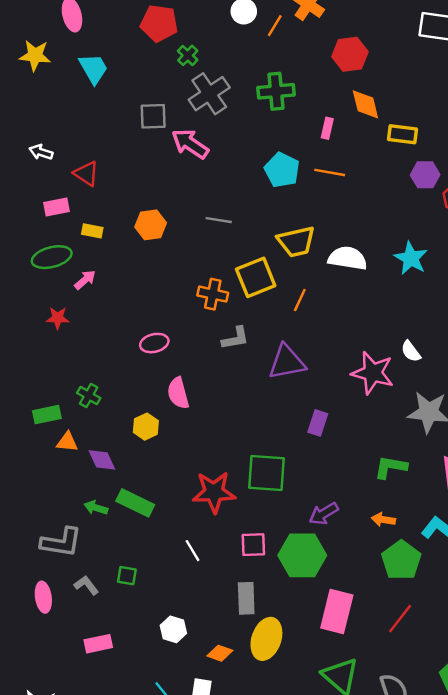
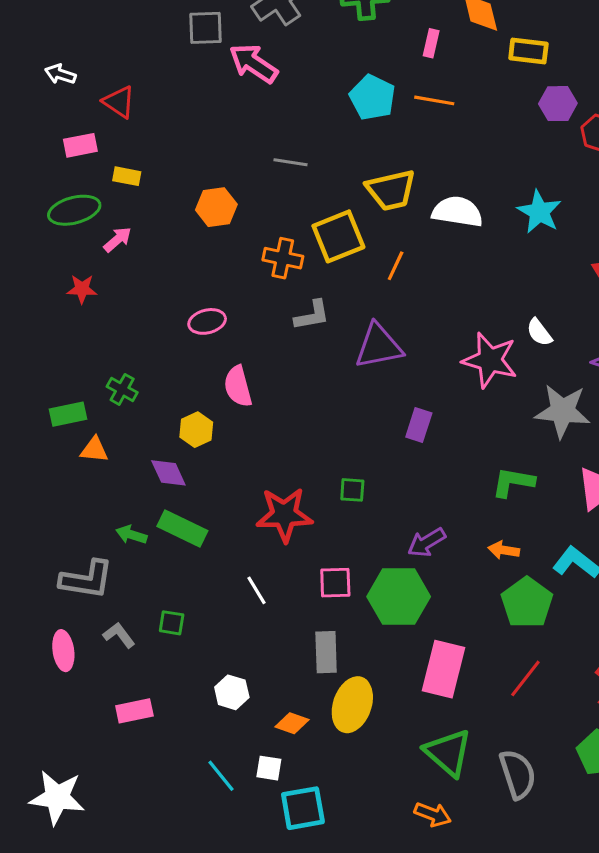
orange hexagon: (151, 225) -> (216, 207), moved
purple diamond: (102, 460) -> (168, 473), moved
green square: (266, 473) -> (352, 490), size x0.5

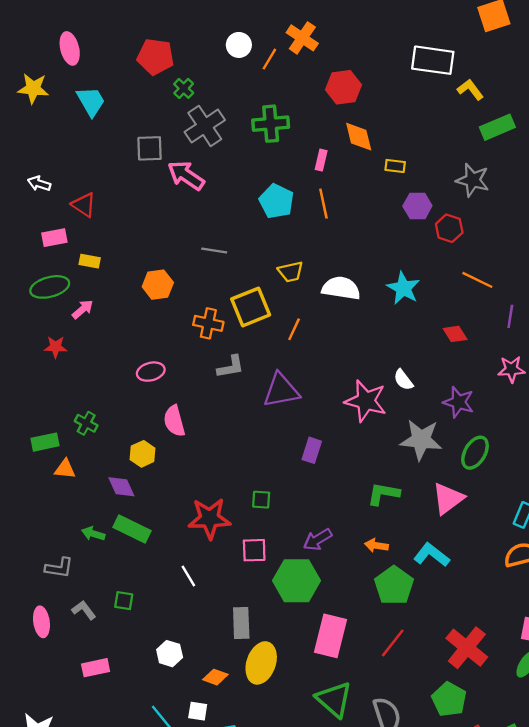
yellow rectangle: (528, 51) -> (395, 166), size x0.7
orange line: (434, 100) -> (323, 204), turned 68
yellow trapezoid: (391, 190) -> (291, 272), size x0.7
gray L-shape: (87, 580) -> (59, 568), size x0.7
pink square: (335, 583) -> (254, 550), moved

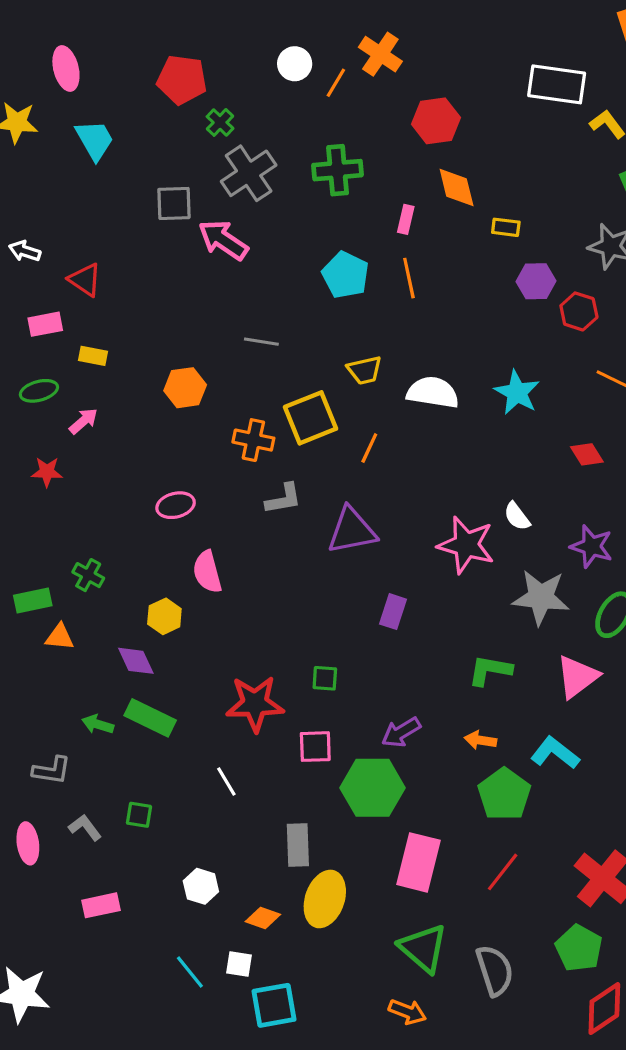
green ellipse: (50, 287) -> (39, 391), size x0.7

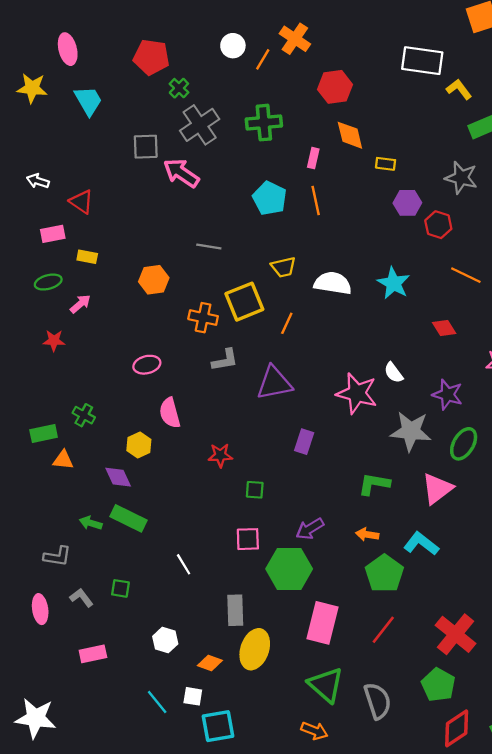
red star: (255, 704) -> (220, 455), moved, size x0.6

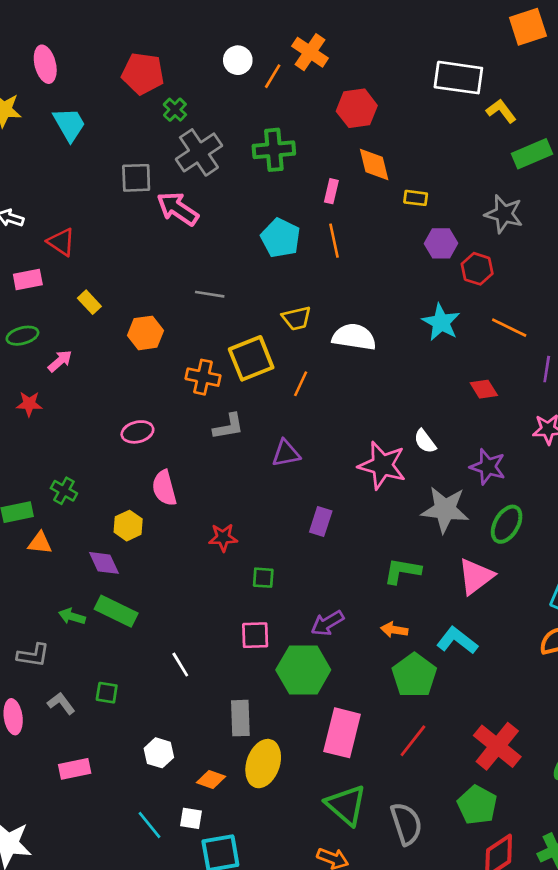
yellow rectangle: (87, 257) -> (89, 302), moved, turned 36
cyan star: (394, 283) -> (441, 322), moved
purple triangle: (274, 383) -> (286, 453), size x0.7

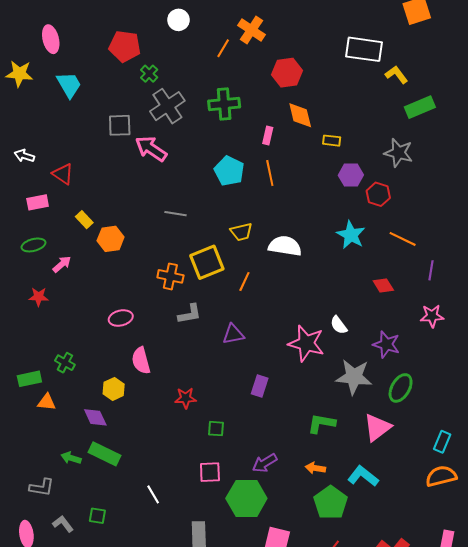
white circle: (238, 60) -> (178, 20), moved
orange hexagon: (146, 333) -> (111, 239), moved

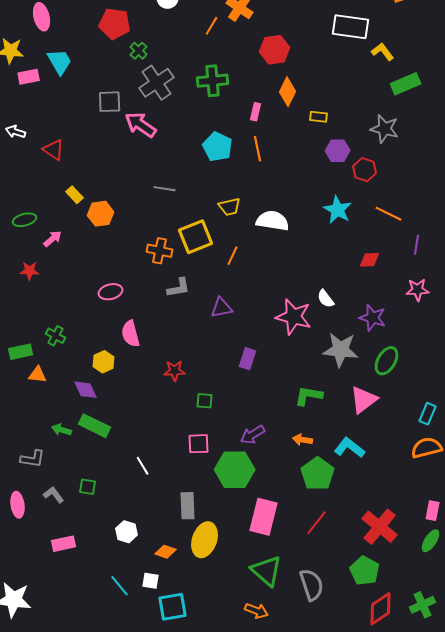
orange diamond: (300, 115) -> (288, 92), turned 40
pink rectangle: (38, 202) -> (29, 77), moved
red diamond: (383, 286) -> (370, 260), turned -60

